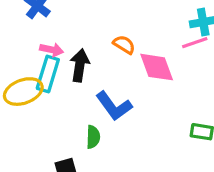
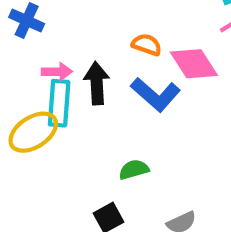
blue L-shape: (114, 106) -> (156, 94), moved
green semicircle: (93, 137) -> (134, 170), turned -95

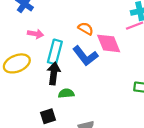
black arrow: (97, 83) -> (54, 73), moved
cyan rectangle: (59, 103) -> (55, 52), moved

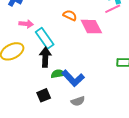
cyan rectangle: (55, 52) -> (45, 38), turned -45
blue L-shape: (85, 56) -> (73, 78), moved

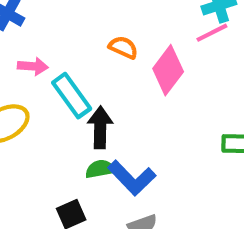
pink diamond: (91, 27) -> (168, 70), turned 65
black arrow: (45, 57) -> (100, 127), moved

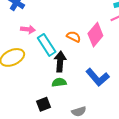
orange semicircle: (123, 47) -> (74, 37), moved
blue L-shape: (132, 178) -> (98, 77), moved

